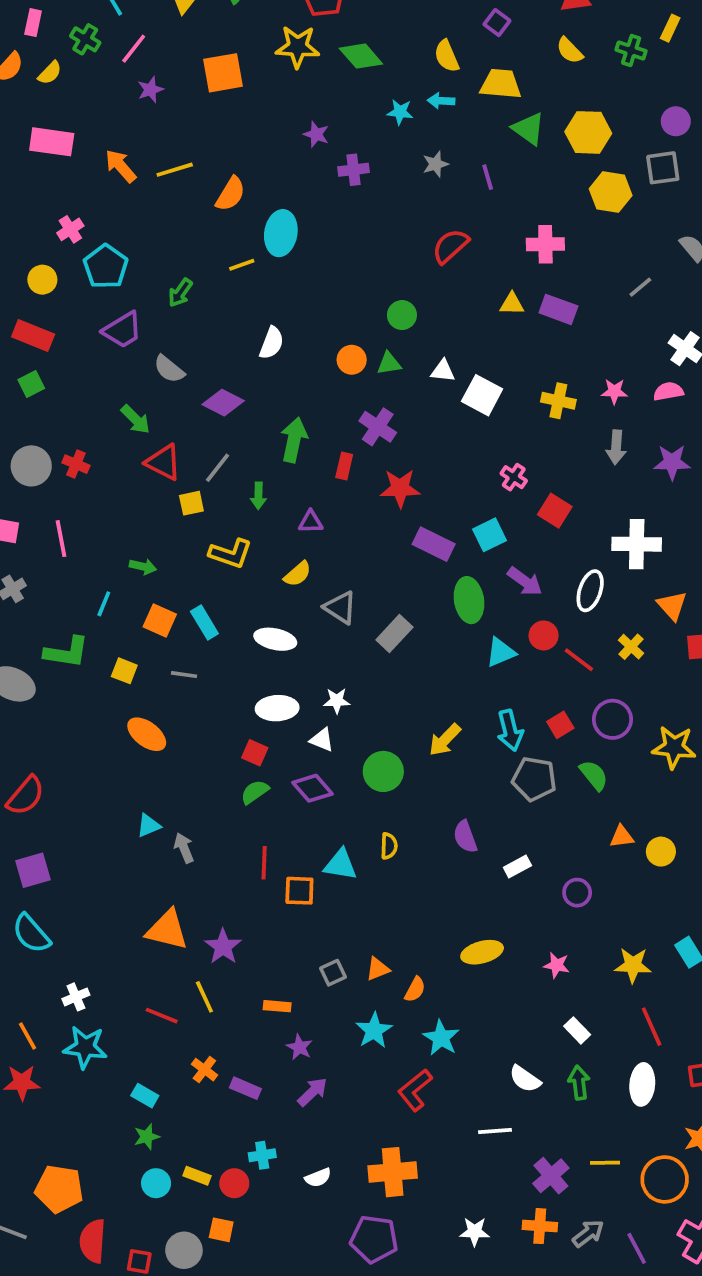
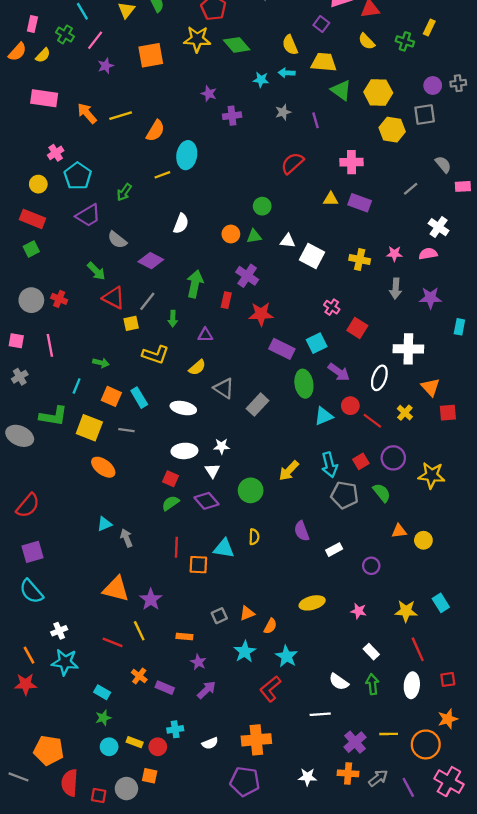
yellow square: (124, 671) -> (89, 428), size x1.6
white triangle: (322, 740) -> (212, 471), turned 35

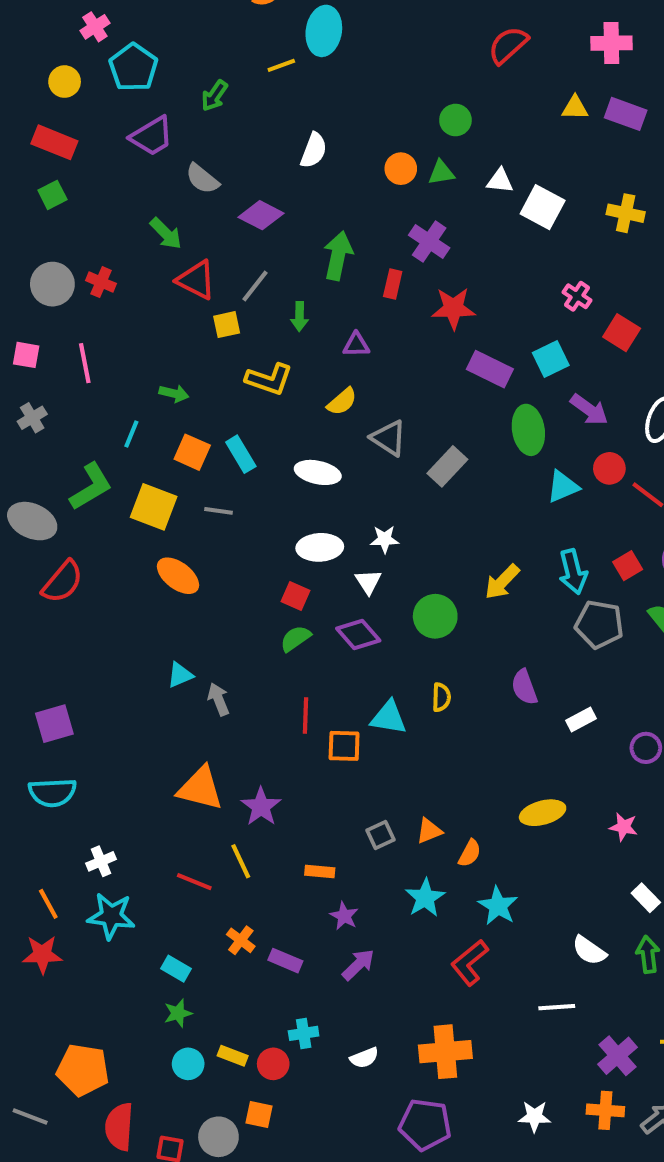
green L-shape: (53, 416) -> (91, 487), turned -40
red semicircle: (28, 505) -> (63, 582), moved
cyan semicircle: (31, 591) -> (52, 792), turned -52

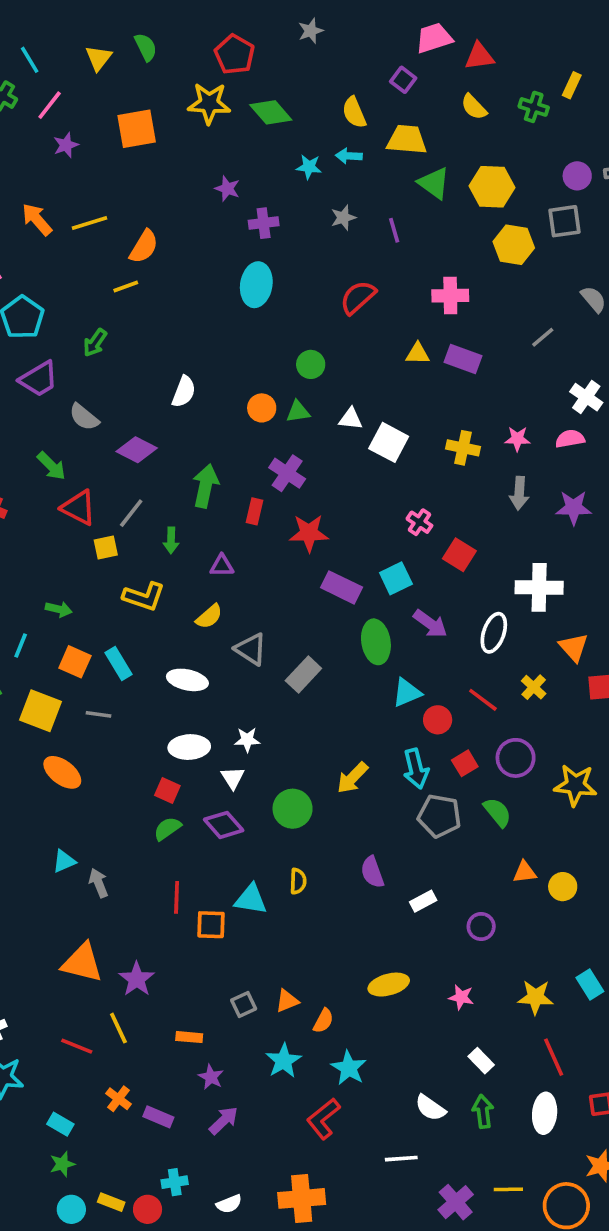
cyan ellipse: (324, 31) -> (256, 285), moved
yellow line: (281, 65) -> (126, 286), moved
red circle: (609, 468) -> (438, 720), moved

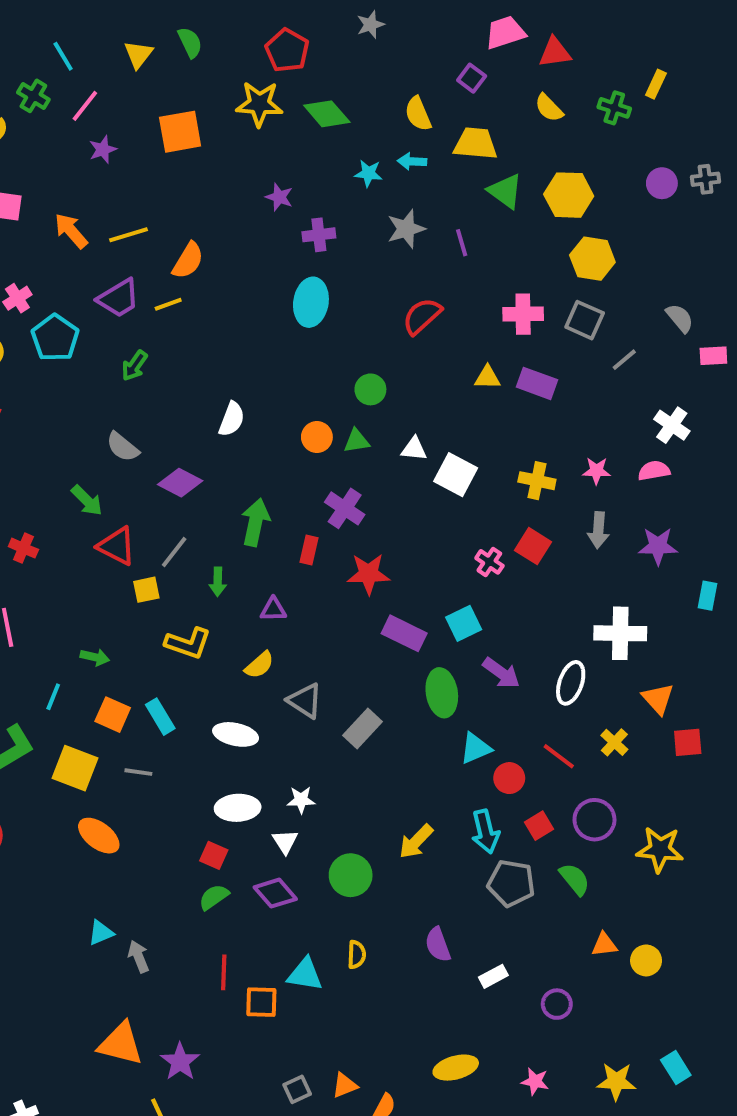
gray star: (343, 218) -> (406, 229), size x1.4
gray square: (565, 221) -> (585, 320), moved, turned 32
purple trapezoid: (39, 379) -> (119, 298), moved
red square: (459, 555) -> (533, 546), moved

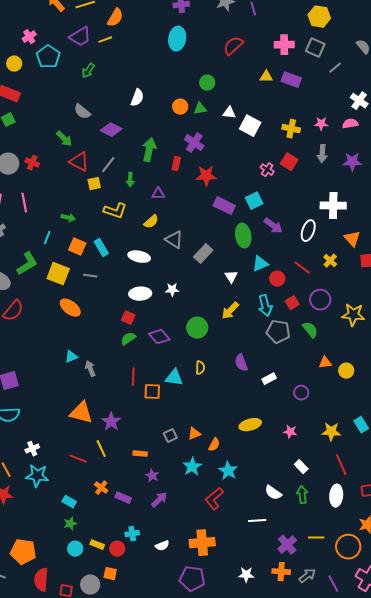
white triangle: (285, 842) -> (231, 277), moved

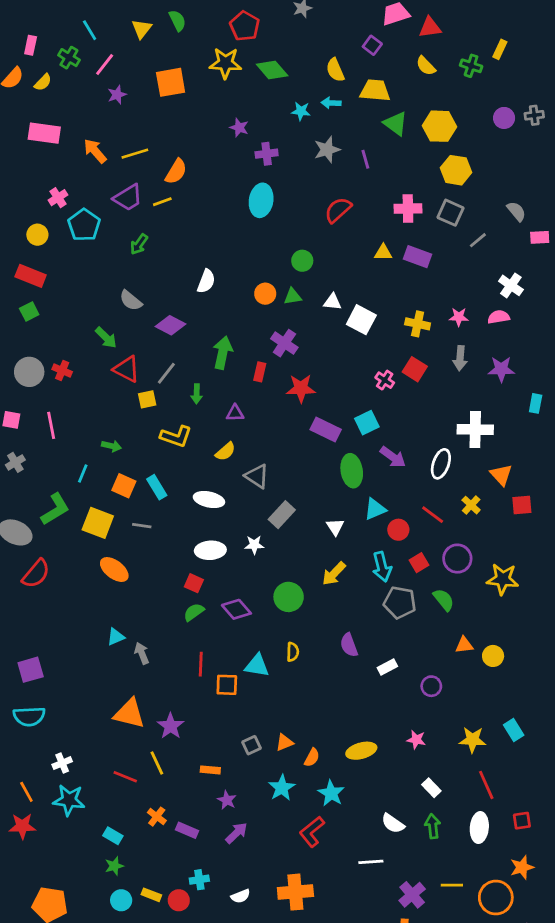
gray rectangle: (203, 254) -> (282, 515), moved
yellow ellipse: (250, 425) -> (361, 751), moved

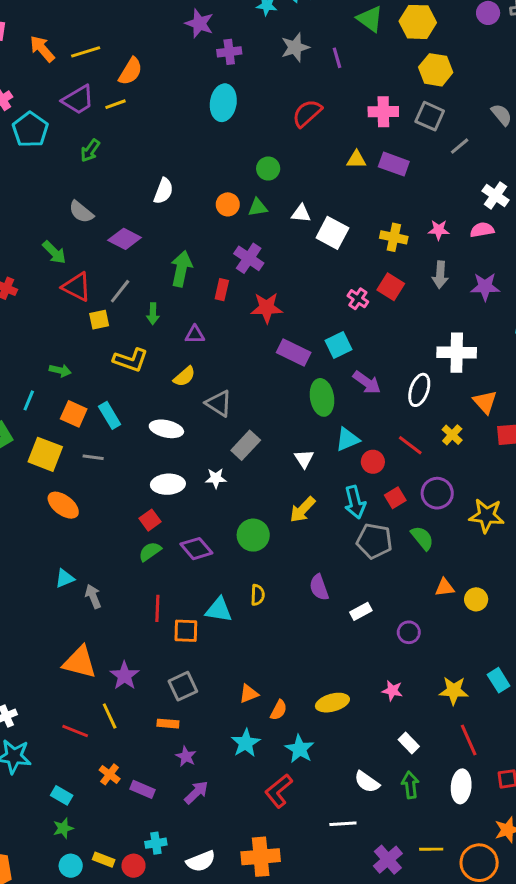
purple star: (239, 128) -> (199, 23), size x1.4
red square: (194, 583) -> (150, 520), turned 30
gray square: (252, 745) -> (183, 686), moved, size x1.4
white semicircle: (241, 896) -> (201, 861), size x1.4

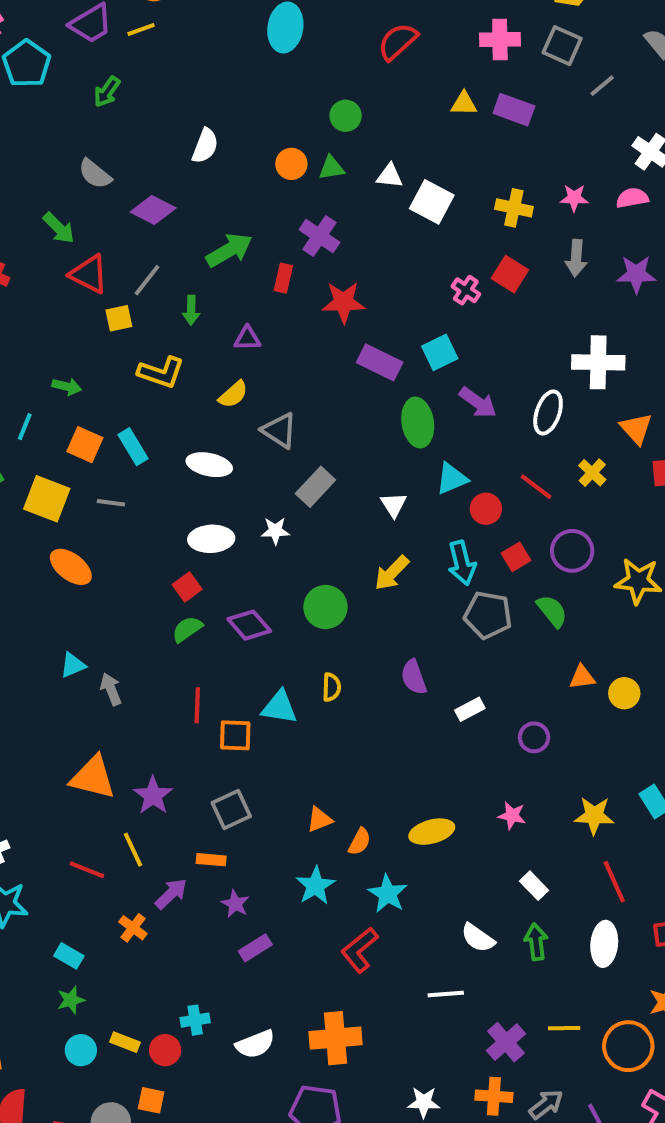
green arrow: (181, 269) -> (229, 250), turned 48
purple rectangle: (142, 789) -> (255, 948), moved, turned -55
purple arrow: (196, 792) -> (171, 894), moved

